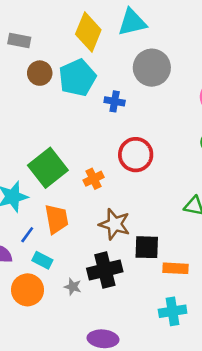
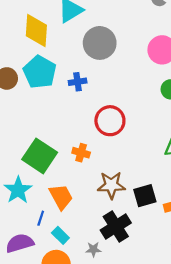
orange cross: (94, 179) -> (81, 153), turned -30
cyan rectangle: (42, 260) -> (60, 235), turned 36

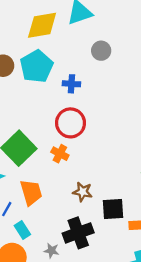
yellow diamond: (36, 31) -> (42, 25), turned 64
gray circle: (100, 43) -> (101, 51), size x0.6
red circle: (110, 121) -> (71, 123), moved
brown star: (111, 185) -> (83, 192), size x0.7

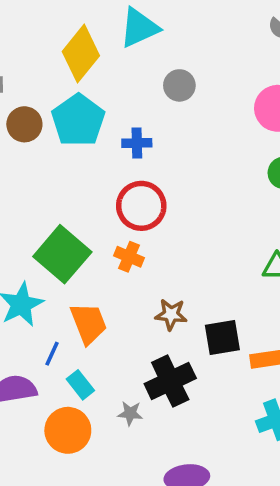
yellow diamond: (42, 25) -> (81, 54), turned -36

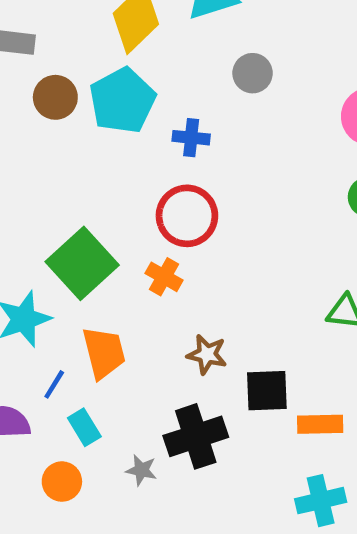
orange circle: (68, 430) -> (62, 482), size x0.7

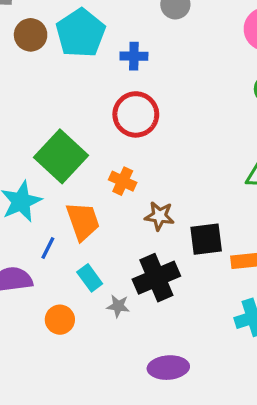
orange cross: (164, 277) -> (123, 181), moved
cyan rectangle: (84, 427) -> (90, 278), moved

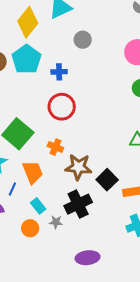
brown star: (159, 216) -> (78, 167), size x1.5
black square: (206, 239) -> (107, 180), turned -35
orange circle: (60, 320) -> (30, 228), moved

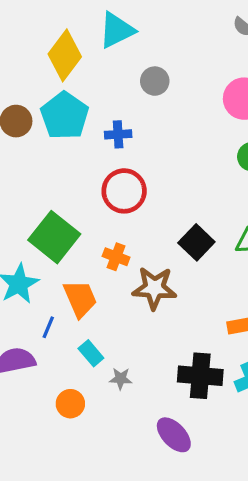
black square: (107, 180) -> (196, 242), moved
black cross: (78, 204) -> (200, 376), moved, turned 32
orange circle: (30, 228) -> (70, 404), moved
purple ellipse: (88, 258) -> (174, 435), turned 55

